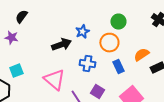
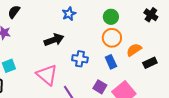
blue star: (82, 32) -> (69, 14), moved
orange circle: (109, 43) -> (112, 38), moved
purple square: (97, 92) -> (100, 87), moved

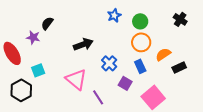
black semicircle: (14, 12) -> (47, 23), moved
blue star: (69, 14) -> (114, 15), moved
blue cross: (80, 59) -> (109, 63), turned 35
purple square: (100, 87) -> (125, 83), moved

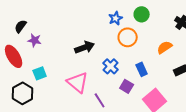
green circle: (140, 21) -> (142, 14), moved
black semicircle: (47, 23) -> (21, 26), moved
orange circle: (141, 42) -> (128, 37), moved
orange semicircle: (163, 54) -> (165, 47), moved

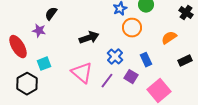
black semicircle: (21, 26) -> (51, 14), moved
purple line: (100, 100) -> (107, 81), moved, turned 70

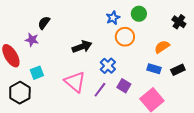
blue rectangle: (146, 60) -> (154, 69), moved, turned -48

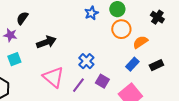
orange circle: (125, 37) -> (121, 29), moved
black arrow: (82, 47) -> (46, 42), moved
blue rectangle: (154, 69) -> (132, 64), turned -64
cyan square: (37, 73) -> (14, 59), moved

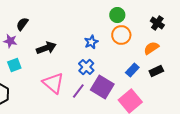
blue star: (91, 13) -> (91, 42), moved
orange semicircle: (140, 42) -> (151, 48), moved
purple square: (102, 81) -> (102, 87), size x1.6

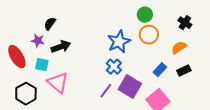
blue star: (91, 42) -> (119, 42), size x1.6
black arrow: (46, 48) -> (61, 47), moved
cyan square: (14, 65) -> (42, 65), turned 32
pink triangle: (53, 83) -> (58, 83), moved

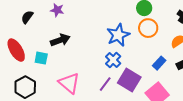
black semicircle: (50, 24) -> (27, 17), moved
purple star: (38, 41) -> (57, 10), moved
pink triangle: (58, 83) -> (69, 83), moved

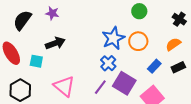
black semicircle: (27, 17) -> (22, 20), size x1.5
orange circle: (148, 28) -> (138, 41), moved

